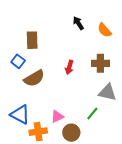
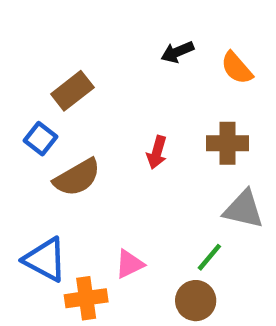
black arrow: (78, 23) -> (177, 52), turned -80
brown rectangle: (32, 40) -> (72, 91), turned 54
brown circle: (71, 133) -> (196, 301), moved

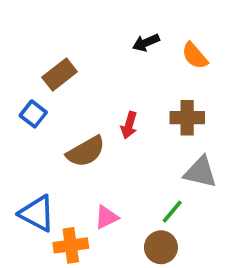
brown semicircle: (77, 177) -> (86, 152), moved

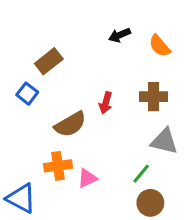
blue triangle: (37, 213) -> (21, 198), moved
orange cross: (71, 245) -> (58, 166), moved
brown circle: (161, 247) -> (150, 203), moved

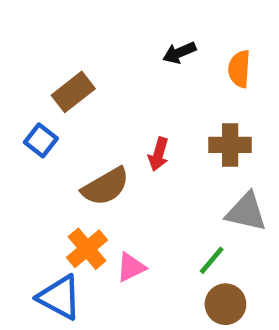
orange semicircle: (160, 46) -> (239, 69), turned 45
orange cross: (58, 166) -> (87, 249), turned -32
blue triangle: (21, 198) -> (59, 297), moved

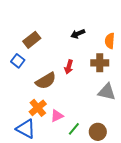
black arrow: (179, 53) -> (78, 34), moved
orange semicircle: (239, 69) -> (110, 41), moved
green line: (212, 260) -> (74, 129), moved

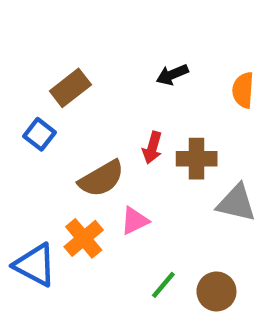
brown cross: (100, 63) -> (197, 159), moved
pink triangle: (57, 116) -> (135, 221), moved
blue triangle: (26, 129) -> (35, 265), moved

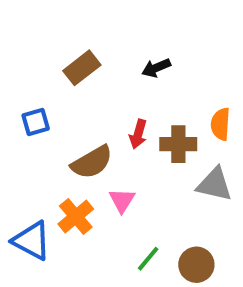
brown rectangle: (70, 88) -> (82, 68), moved
orange semicircle: (243, 90) -> (221, 124), moved
blue square: (39, 134) -> (36, 122), turned 36
pink triangle: (135, 221) -> (122, 200), turned -32

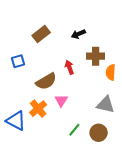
orange semicircle: (221, 124) -> (111, 72), moved
red arrow: (138, 134) -> (69, 67), turned 144
brown cross: (178, 144) -> (96, 56), moved
gray triangle: (214, 184) -> (106, 105), moved

